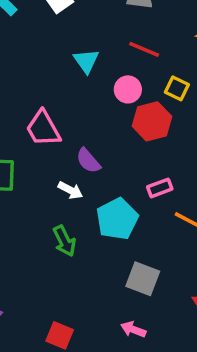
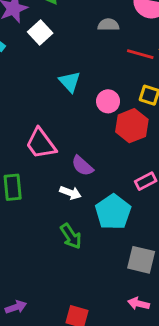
red line: (144, 49) -> (140, 54), moved

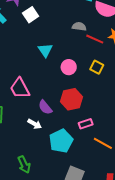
gray semicircle: (108, 25) -> (79, 26), moved
red hexagon: (132, 126) -> (72, 99), moved
green arrow: (71, 236) -> (24, 165), moved

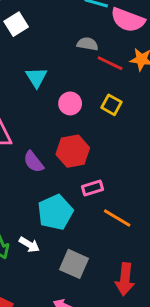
white arrow: (35, 124) -> (29, 245), moved

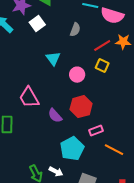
gray semicircle: (88, 44) -> (75, 30), moved, turned 104
red line: (110, 63) -> (102, 46), turned -54
yellow square: (112, 105) -> (102, 66), moved

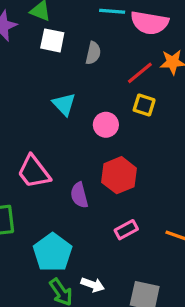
white square: (37, 23) -> (52, 40), moved, turned -35
purple semicircle: (55, 116) -> (79, 195), turned 35
pink rectangle: (96, 131) -> (126, 230), moved
cyan pentagon: (72, 149) -> (53, 252), moved

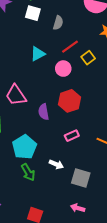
red line: (140, 73) -> (70, 47), moved
cyan triangle: (64, 104) -> (38, 54), turned 42
yellow square: (144, 105) -> (88, 58), turned 32
white arrow: (93, 285) -> (56, 164), moved

